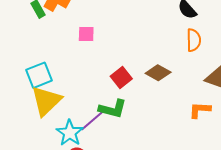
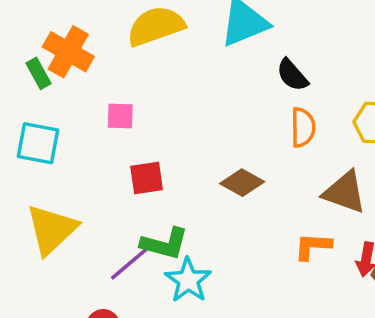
cyan square: (39, 75) -> (38, 143), moved, turned 32
red square: (121, 77) -> (147, 178), moved, turned 30
cyan star: (70, 133) -> (188, 280), moved

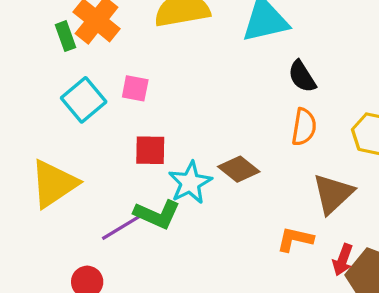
cyan square: (38, 143) -> (84, 100), moved, turned 30
brown triangle: (345, 192) -> (333, 194), turned 48
cyan star: (188, 280) -> (190, 183), moved

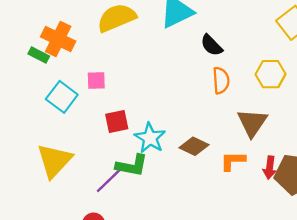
green rectangle: (65, 36) -> (39, 55), turned -30
brown diamond: (239, 169) -> (194, 146), moved

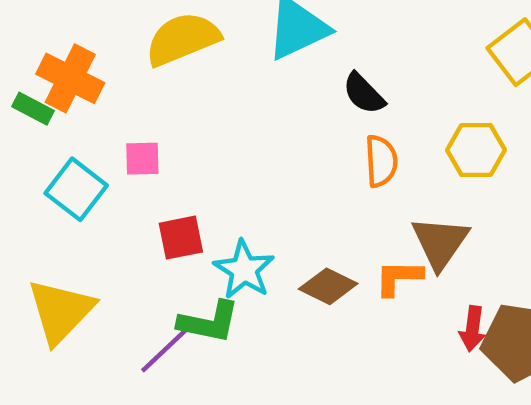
orange L-shape: (233, 161) -> (399, 278), moved

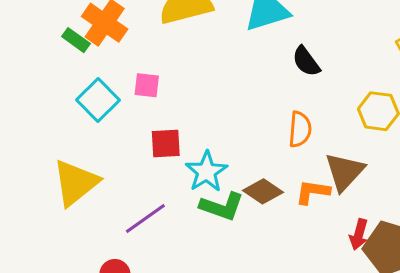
orange semicircle: (381, 161) -> (300, 129), moved
green L-shape: (209, 322) -> (222, 206), moved

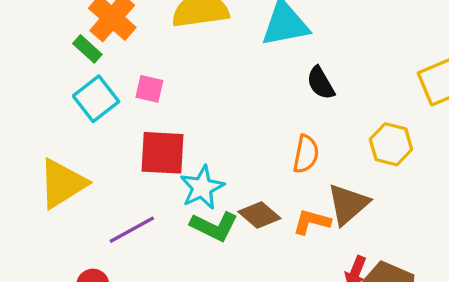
green rectangle: (76, 40) -> (87, 49), moved
red square: (166, 143) -> (163, 153), size x1.4

